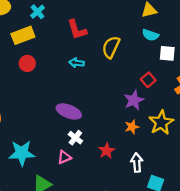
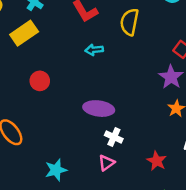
red circle: (27, 63) -> (40, 81), moved
red star: (107, 151) -> (157, 161), moved
cyan star: (22, 153) -> (56, 170), size x0.7

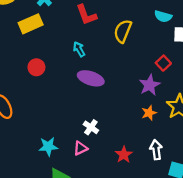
cyan arrow: (94, 50) -> (79, 49), moved, turned 56
purple ellipse: (99, 109) -> (91, 78), moved
cyan star: (56, 170) -> (48, 146), moved

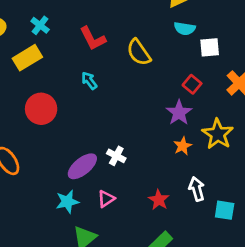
yellow semicircle: (123, 31) -> (139, 52), turned -50
red circle: (36, 67) -> (41, 109), size x1.5
purple ellipse: (91, 78) -> (82, 166), moved, turned -50
white cross: (91, 127) -> (116, 156), moved

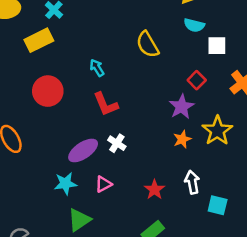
red L-shape: (93, 38) -> (106, 104), moved

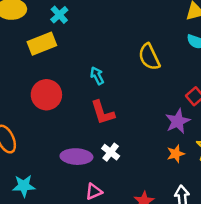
purple ellipse: (83, 150) -> (76, 157), turned 32
cyan star: (65, 184) -> (24, 186), moved

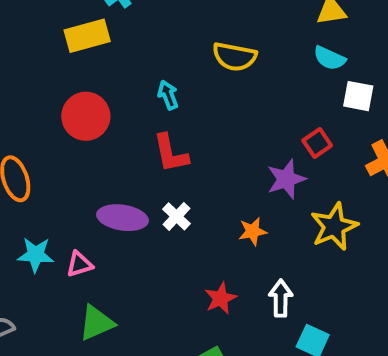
yellow semicircle: (149, 57) -> (235, 57), moved, turned -60
orange star: (176, 154) -> (253, 231), moved
pink triangle: (94, 192) -> (79, 264), moved

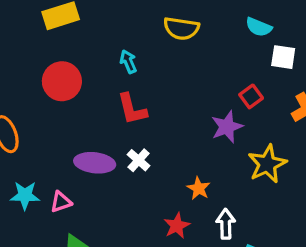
orange star: (253, 231) -> (199, 188), moved, turned -30

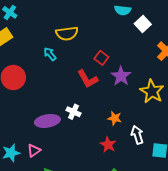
yellow semicircle: (181, 28) -> (67, 33), moved
white square: (283, 57) -> (143, 24), turned -35
red square: (251, 96) -> (101, 58), moved
red L-shape: (132, 109) -> (88, 79), moved

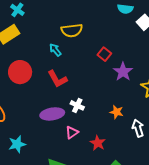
red L-shape: (88, 79) -> (57, 79), moved
red star: (108, 145) -> (98, 143), moved
pink triangle: (34, 151) -> (72, 132), moved

